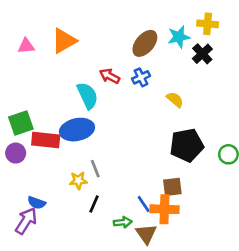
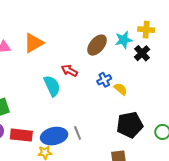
blue cross: (141, 77) -> (104, 80), moved
blue ellipse: (77, 130) -> (54, 136), moved
red rectangle: (46, 140) -> (21, 135), moved
gray line: (95, 169) -> (78, 133), moved

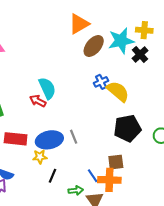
cyan star: (124, 40) -> (121, 41), size x1.4
orange triangle: (34, 43) -> (79, 24), moved
red arrow: (69, 71) -> (38, 101), moved
yellow semicircle: (121, 89) -> (118, 91), size x1.6

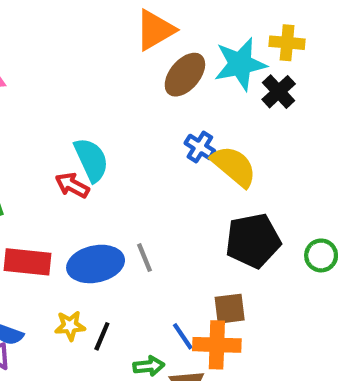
blue cross: (101, 82) -> (200, 147), turned -32
yellow star: (40, 157) -> (70, 326), moved

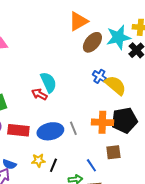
orange cross: (217, 345) -> (102, 122), moved

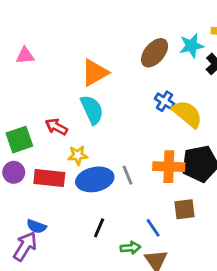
orange triangle: (78, 21) -> (95, 73), moved
cyan star: (118, 37) -> (192, 46), size x0.7
red arrow: (39, 94) -> (56, 127), moved
yellow star: (38, 160) -> (78, 155), moved

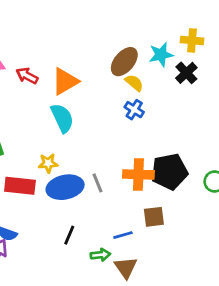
yellow semicircle: (187, 114) -> (134, 83), moved, size x0.6
red arrow: (56, 127) -> (27, 76), moved
blue line: (153, 228) -> (123, 235), turned -72

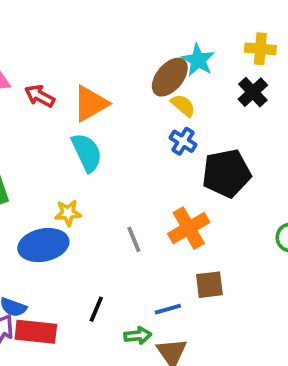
cyan star: (161, 55) -> (198, 60), moved, turned -30
black pentagon: (169, 172) -> (226, 173), moved
orange cross: (138, 174) -> (189, 228), turned -32
red rectangle: (20, 186) -> (36, 332), moved
blue ellipse: (65, 187) -> (43, 245), moved

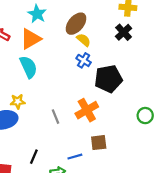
cyan star: (198, 60) -> (37, 14), moved

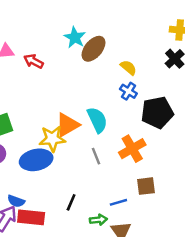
brown ellipse: (76, 24) -> (93, 49), moved
orange triangle: (31, 39) -> (67, 125), moved
cyan semicircle: (28, 67) -> (97, 120), moved
yellow star: (18, 101) -> (52, 139), size x1.5

